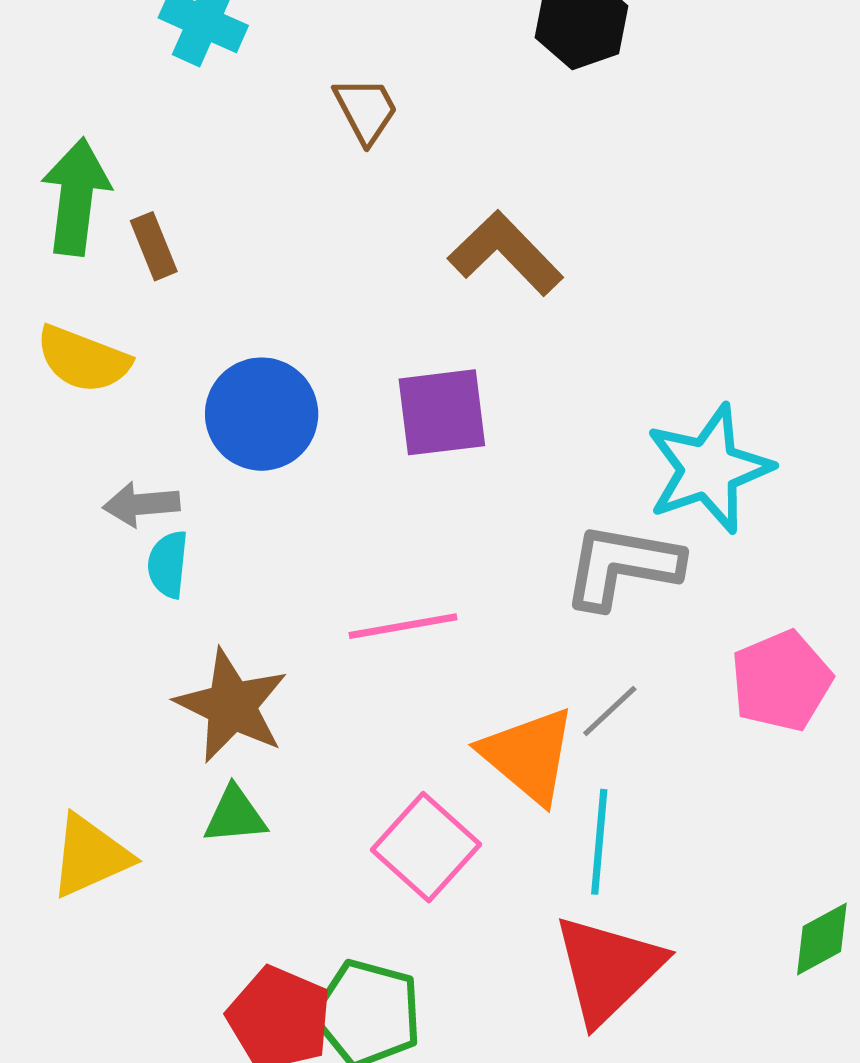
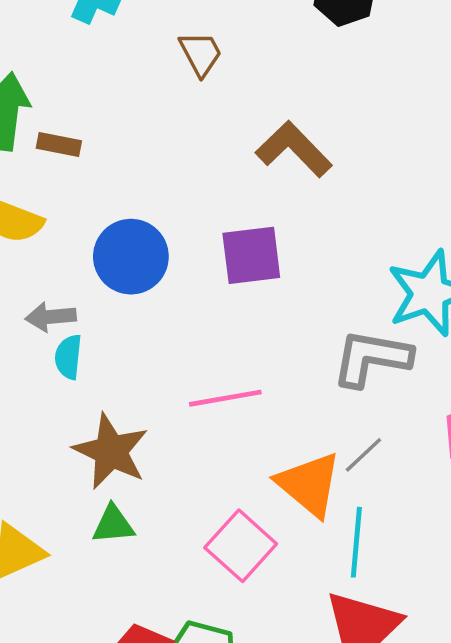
brown rectangle: (154, 246) -> (59, 144), turned -57

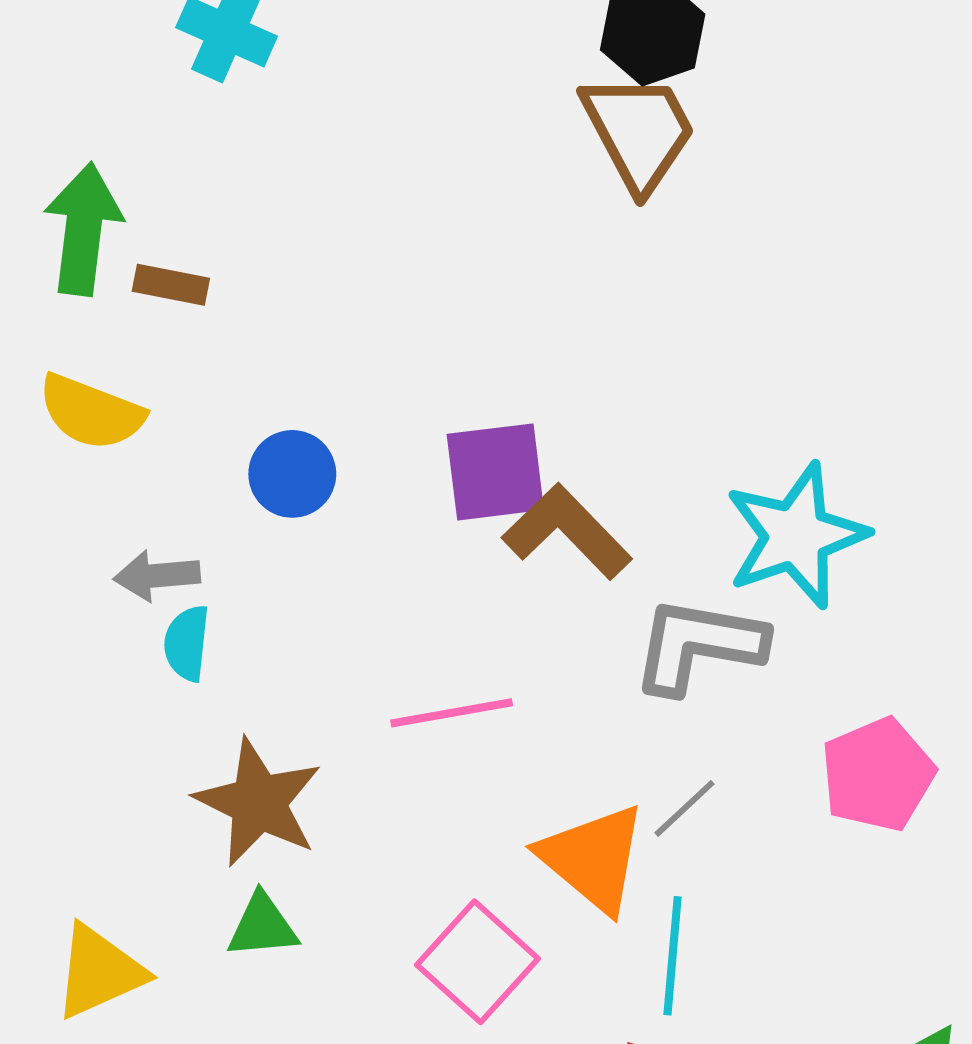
brown trapezoid: (201, 54) -> (639, 131), moved, size x1.6
brown L-shape: (294, 149) -> (567, 532), moved
blue circle: (131, 257) -> (292, 474), size x0.7

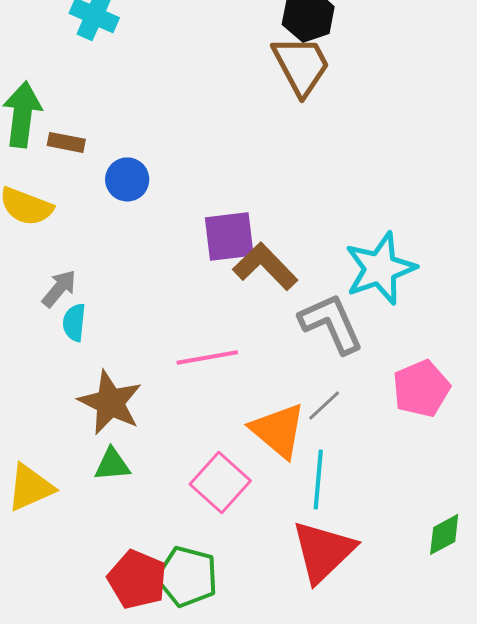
blue circle: (292, 474) -> (127, 179), moved
gray arrow: (157, 575) -> (59, 288), turned 135
gray L-shape: (698, 645) -> (331, 323), turned 56

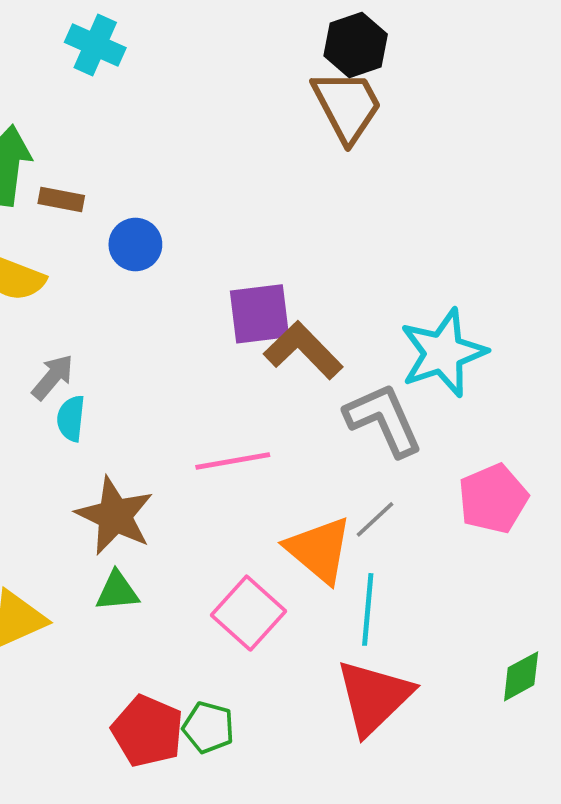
green pentagon: (187, 576) -> (208, 727), size x0.7

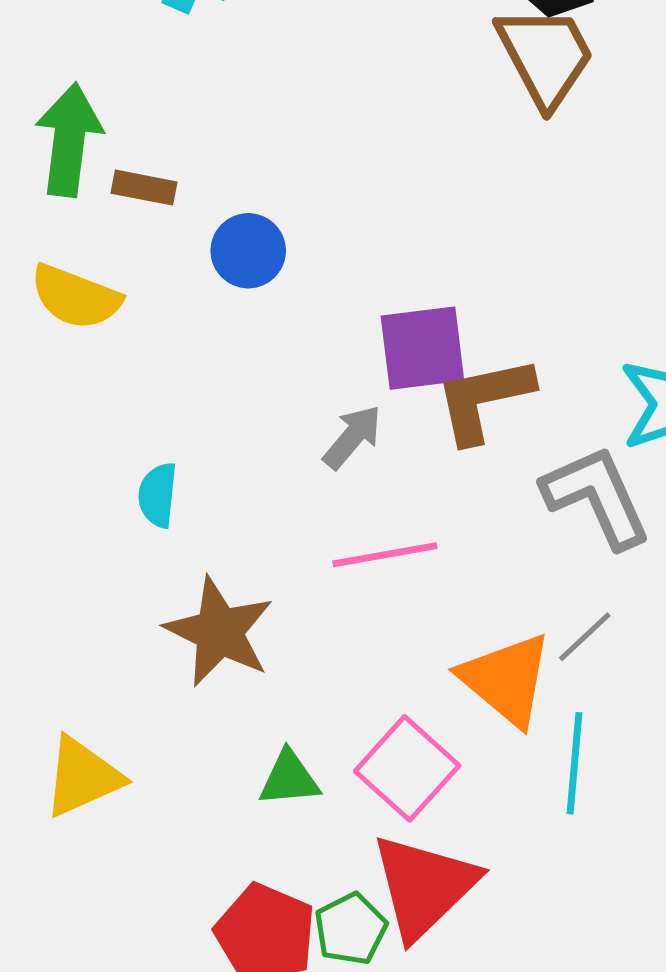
brown L-shape: (303, 350) -> (484, 399), turned -58
gray arrow: (53, 377) -> (352, 437), moved
green triangle: (117, 591) -> (289, 779), moved
red triangle: (374, 697) -> (424, 886), moved
green pentagon: (208, 727) -> (351, 929), turned 30

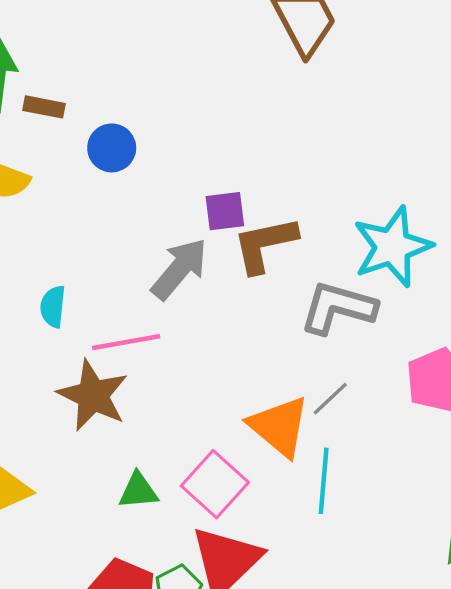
purple square: (422, 348) -> (225, 211), size x0.7
gray arrow: (352, 437) -> (179, 269), size x1.5
gray L-shape: (597, 497) -> (338, 308), turned -50
pink line: (385, 555) -> (126, 342), moved

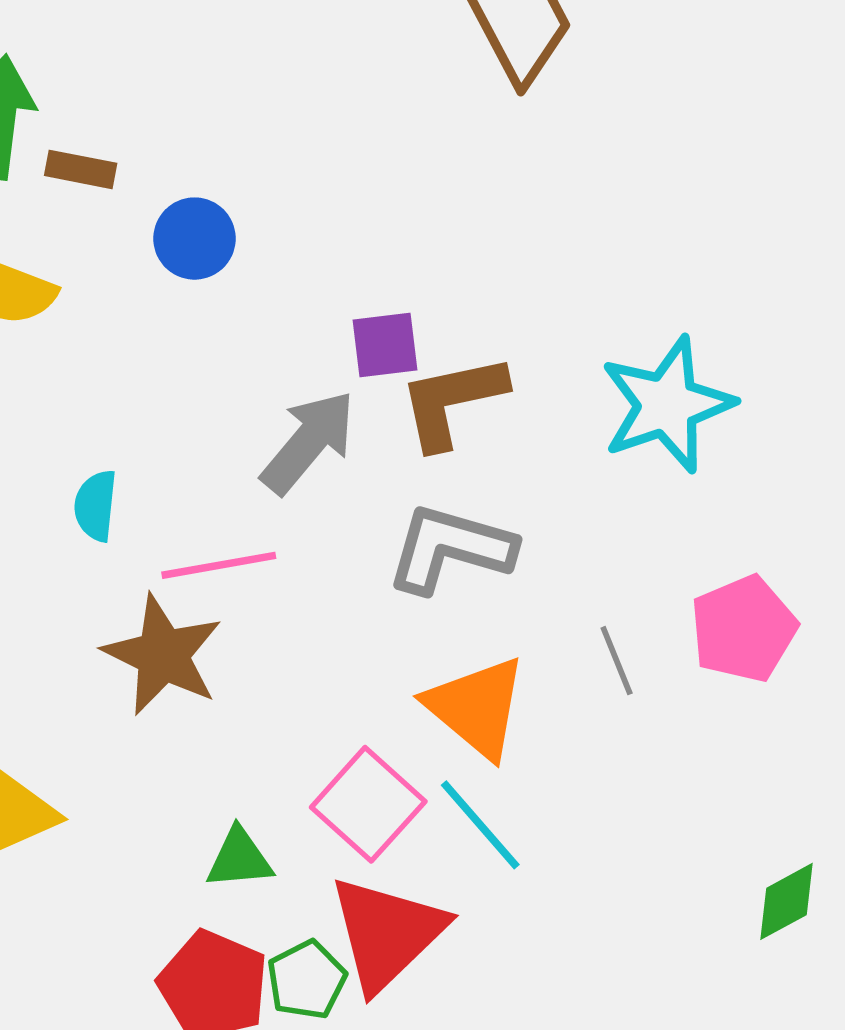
gray L-shape: (338, 308) -> (450, 549), moved
gray line: (330, 399) -> (617, 661), moved, turned -69
cyan line: (324, 481) -> (480, 825), moved, turned -46
green triangle: (138, 491) -> (239, 858), moved

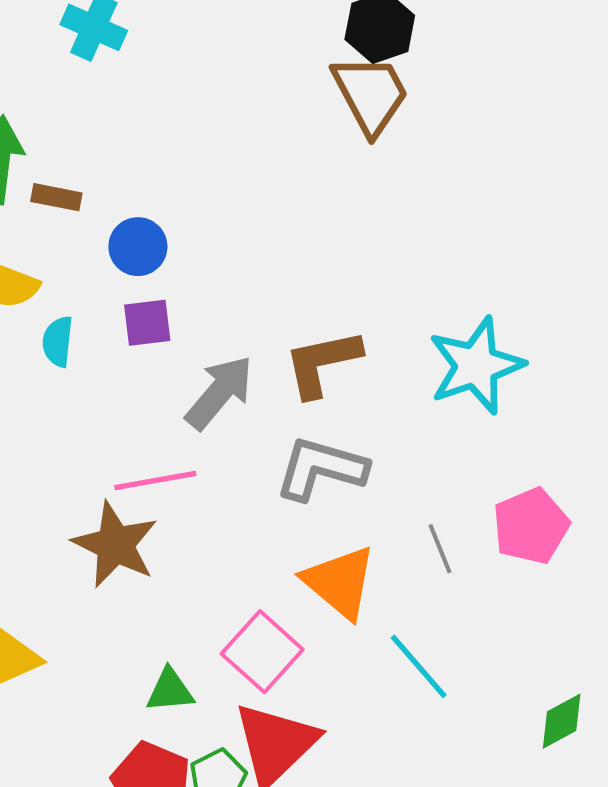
purple square: (385, 345) -> (147, 323), moved
cyan semicircle: (96, 506) -> (58, 342), moved
cyan line: (480, 825) -> (419, 666), moved

